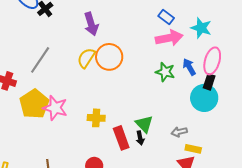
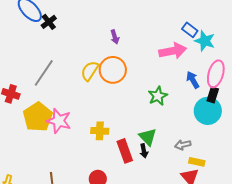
blue rectangle: (166, 17) -> (190, 30), moved
purple arrow: (91, 24) -> (115, 37), moved, size x0.6
green star: (165, 72) -> (158, 96), moved, turned 30

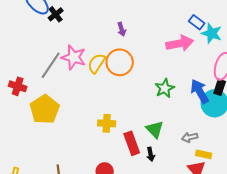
blue arrow: (193, 80) -> (200, 91), moved, size x1.4
pink star: (59, 121) -> (74, 57), moved
black arrow: (144, 151) -> (151, 154), moved

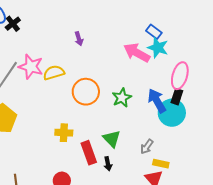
cyan star: (212, 33) -> (158, 48), moved
pink arrow: (180, 43) -> (137, 53), turned -140
orange circle: (120, 62) -> (86, 92), moved
yellow semicircle: (97, 63) -> (54, 73), turned 40
gray arrow: (190, 137) -> (147, 147), turned -42

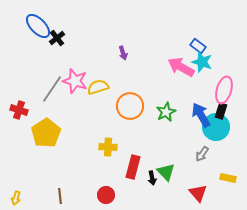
green triangle: (112, 139) -> (166, 172), moved
gray arrow: (147, 147) -> (202, 154), moved
red rectangle: (89, 153) -> (133, 167), turned 35
yellow rectangle: (161, 164) -> (228, 178), moved

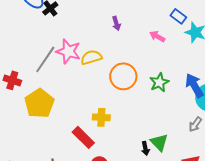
blue rectangle: (198, 46) -> (178, 16), moved
pink arrow: (181, 67) -> (157, 36), moved, size x0.6
red rectangle: (133, 167) -> (83, 137), moved, turned -60

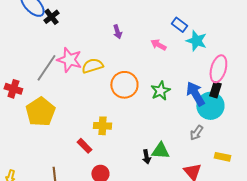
red rectangle: (83, 137) -> (84, 146), size x0.7
green triangle: (159, 142) -> (160, 151), turned -42

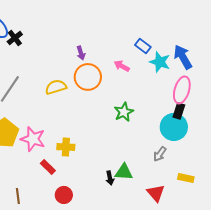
pink star: (69, 60) -> (33, 139), moved
orange circle: (124, 85) -> (88, 77), moved
blue arrow: (195, 94) -> (183, 57), moved

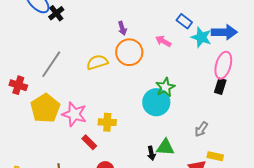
blue arrow: (183, 57) -> (224, 32), turned 120
cyan circle: (174, 127) -> (156, 102), moved
yellow rectangle: (186, 178) -> (215, 156), moved

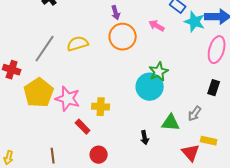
yellow semicircle: (97, 62) -> (78, 44), moved
black rectangle: (220, 86) -> (214, 88), moved
green triangle: (165, 147) -> (171, 123), moved

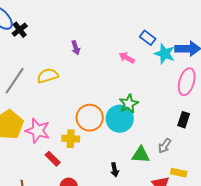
purple arrow: (116, 13) -> (76, 48), moved
orange circle: (123, 37) -> (90, 118), moved

